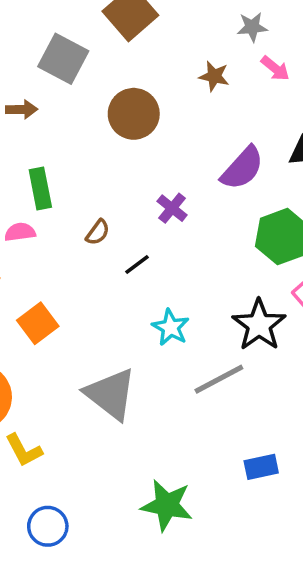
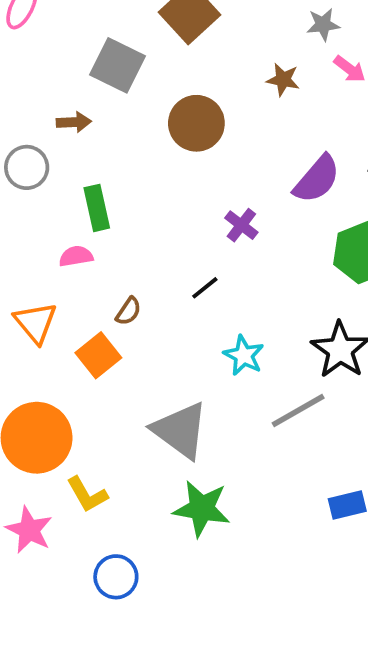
brown semicircle: (98, 232) -> (128, 311), moved
green star: (167, 505) -> (202, 509), moved

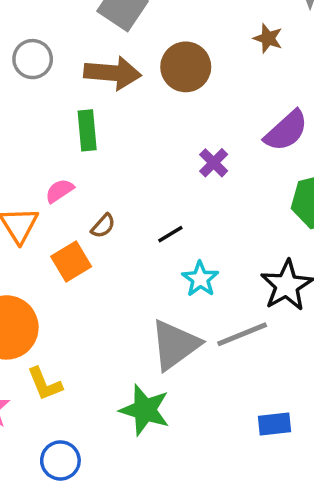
brown arrow: (74, 122) -> (113, 73), moved, size x1.8
gray circle: (27, 167) -> (33, 59), moved
pink semicircle: (76, 256) -> (59, 191), moved, turned -32
black line: (205, 288) -> (170, 234), moved
gray triangle: (180, 430) -> (175, 345), moved, turned 40

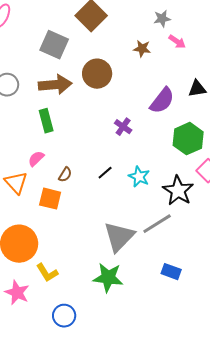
orange square: (71, 261) -> (50, 199), turned -35
cyan star: (200, 279) -> (139, 177), moved
blue rectangle: (275, 424) -> (171, 272), moved, turned 36

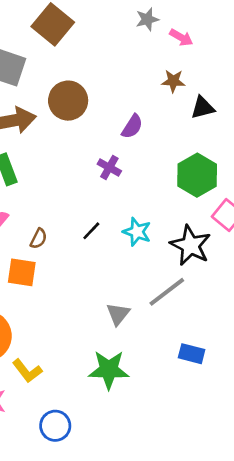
pink arrow: (177, 42) -> (181, 37), moved
brown star: (142, 49) -> (173, 81), moved
purple semicircle: (162, 101) -> (132, 126), moved, size x0.7
gray triangle: (119, 237) -> (118, 314), size x0.6

